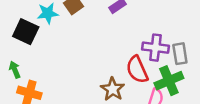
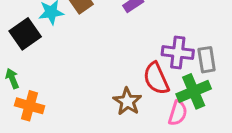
black square: (26, 32) -> (25, 34), turned 30

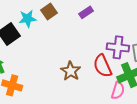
brown star: (127, 101) -> (71, 71), moved

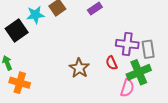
red semicircle: (103, 66) -> (112, 63), size x0.6

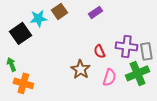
red semicircle: (112, 63) -> (99, 51), moved
pink semicircle: (127, 88) -> (109, 77), moved

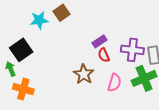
purple rectangle: (95, 12) -> (100, 41), moved
black square: (20, 33) -> (21, 50), moved

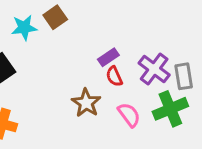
purple cross: (132, 50) -> (154, 69), turned 30
pink semicircle: (114, 83) -> (129, 115), turned -54

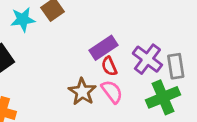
purple rectangle: (108, 57) -> (104, 48), size x1.4
pink semicircle: (129, 115) -> (112, 92), moved

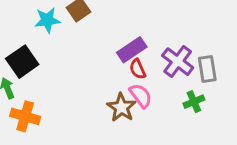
brown star: (82, 92) -> (121, 107), moved
green cross: (163, 97) -> (194, 102), size x0.6

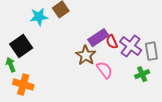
red semicircle: (138, 69) -> (112, 42), moved
brown star: (121, 107) -> (86, 55), moved

